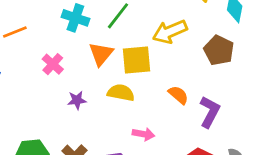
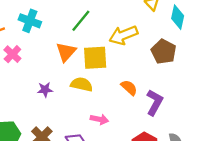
cyan cross: (75, 18) -> (30, 21), moved
pink cross: (53, 64) -> (12, 54), moved

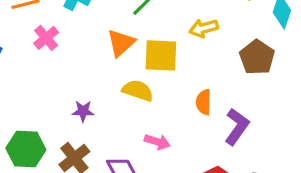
yellow arrow: (123, 35) -> (204, 28), size x0.7
orange semicircle: (129, 88) -> (204, 102), turned -138
purple star: (45, 90) -> (83, 111), moved

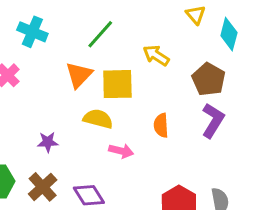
yellow arrow: (204, 28) -> (156, 55), turned 52
purple L-shape: (237, 127) -> (213, 120), moved
pink arrow: (157, 142) -> (121, 151), moved

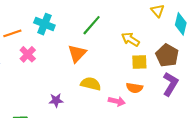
yellow square: (117, 84) -> (139, 62), moved, size x0.7
orange semicircle: (161, 125) -> (134, 88), turned -77
pink arrow: (121, 151) -> (117, 101), moved

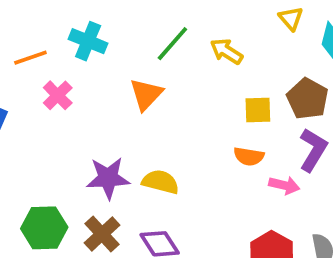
yellow arrow: (130, 39) -> (226, 51), moved
yellow semicircle: (91, 84) -> (160, 182), moved
purple star: (56, 100) -> (108, 178), size x1.6
pink arrow: (117, 101) -> (284, 185), moved

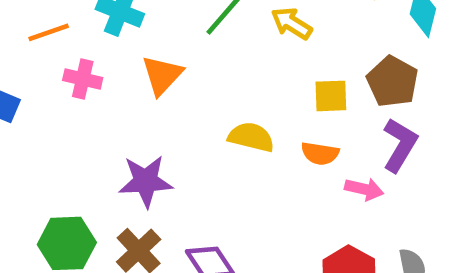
orange triangle: (146, 94) -> (162, 75), moved
pink cross: (58, 95) -> (83, 79), turned -32
yellow semicircle: (160, 182) -> (251, 137), moved

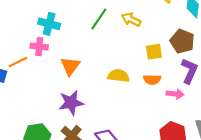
orange line: (49, 32) -> (18, 62), moved
orange triangle: (162, 75) -> (70, 66), moved
pink cross: (83, 79) -> (39, 47), moved

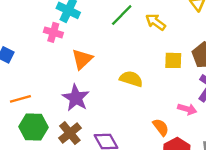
orange line: (18, 62) -> (20, 99), moved
orange semicircle: (152, 80) -> (161, 127), moved, turned -140
purple star: (71, 103) -> (76, 98), turned 30

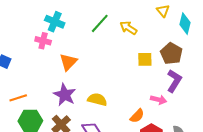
yellow semicircle: (131, 79) -> (97, 100), moved
orange semicircle: (161, 127) -> (137, 116), turned 84

